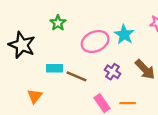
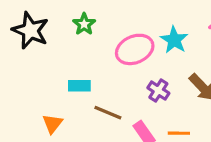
black star: (22, 45) -> (30, 30), moved
brown line: (77, 76) -> (108, 113), moved

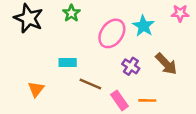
pink ellipse: (135, 49) -> (112, 33), turned -32
orange triangle: (53, 124) -> (36, 89), moved

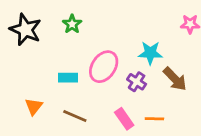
cyan star: (143, 26) -> (150, 53), moved, turned -30
pink ellipse: (112, 33) -> (104, 67), moved
brown line: (90, 84) -> (75, 116), moved

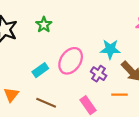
cyan rectangle: (68, 78) -> (40, 70), turned -35
orange line: (154, 119) -> (120, 95), moved

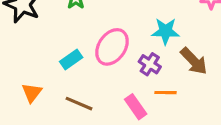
orange line: (120, 95) -> (166, 93), moved

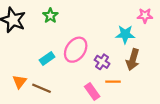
cyan star: (166, 31) -> (125, 34), moved
brown arrow: (194, 61) -> (133, 60), turned 60
brown line: (79, 104) -> (42, 88), moved

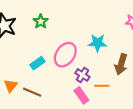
cyan star: (125, 34) -> (97, 43), moved
purple cross: (102, 62) -> (82, 75), moved

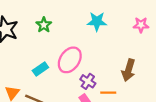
cyan star: (97, 43) -> (97, 21), moved

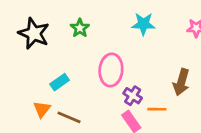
pink ellipse: (70, 60) -> (111, 70), turned -30
cyan rectangle: (40, 69) -> (60, 82), moved

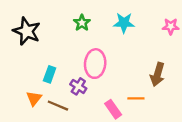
green star: (80, 28) -> (82, 23), moved
cyan rectangle: (60, 82) -> (50, 74), turned -35
purple cross: (133, 96) -> (78, 86), moved

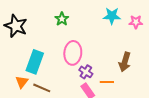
cyan star: (124, 23) -> (112, 16), moved
cyan rectangle: (50, 74) -> (35, 62), size x1.6
purple cross: (78, 86) -> (86, 72), moved

